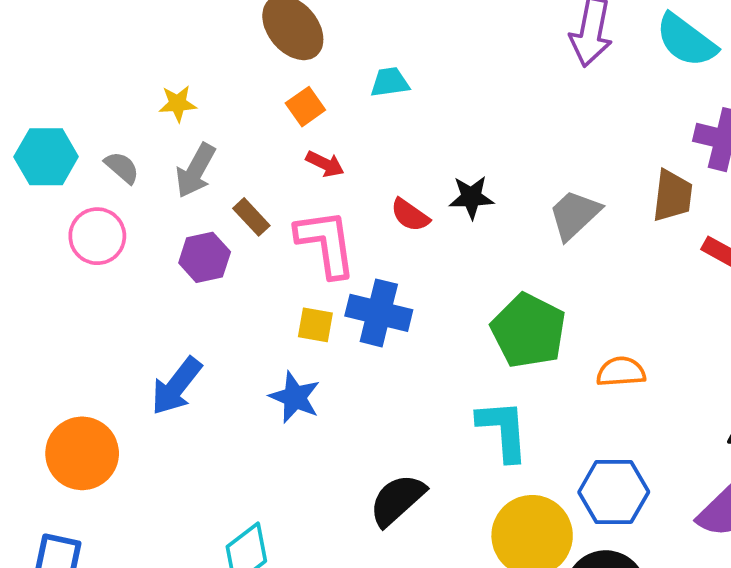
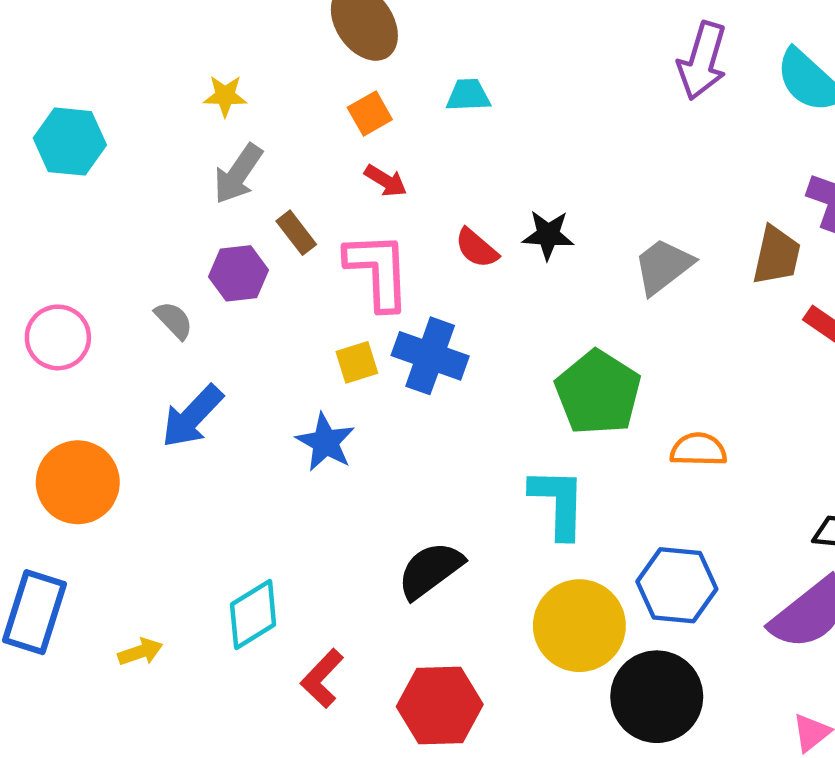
gray semicircle: (122, 167) -> (174, 320), moved
pink circle: (97, 236) -> (58, 337), moved
yellow square: (315, 325) -> (357, 362), turned -33

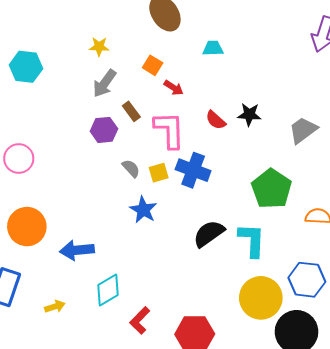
orange square: (370, 113) -> (153, 65), moved, turned -30
gray semicircle: (174, 320) -> (131, 168), moved
blue arrow: (192, 416) -> (77, 250), moved, turned 40
black semicircle: (430, 570) -> (209, 234), moved

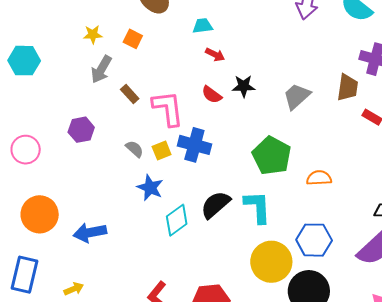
orange square: (153, 65) -> (133, 39), moved
red arrow: (174, 88) -> (215, 55), moved
purple hexagon: (104, 130) -> (81, 130), moved
cyan diamond: (108, 290) -> (177, 220), moved

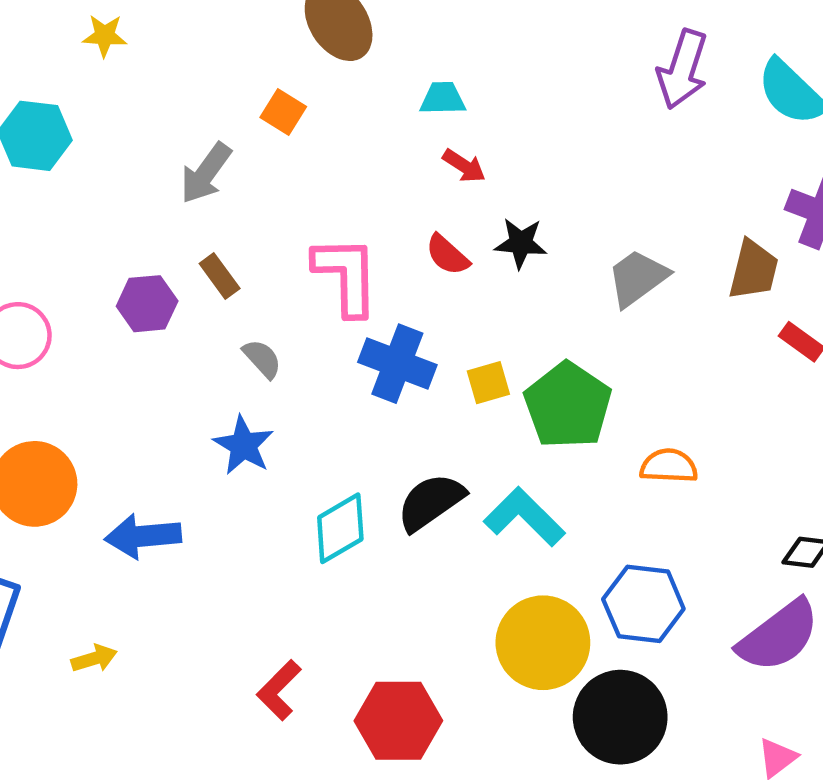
yellow star: (93, 35) -> (105, 36), moved
brown rectangle: (130, 94) -> (220, 276), moved
yellow square: (162, 150) -> (488, 383), moved
blue star: (150, 188) -> (243, 445), moved
cyan L-shape: (257, 207) -> (524, 517), turned -48

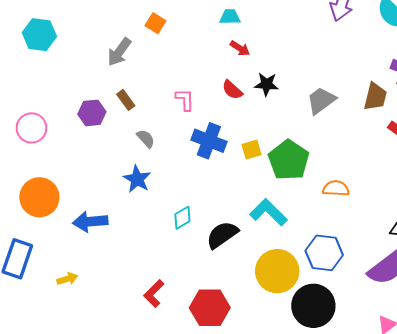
pink L-shape: (346, 276) -> (185, 100), size x0.6
black semicircle: (431, 502) -> (222, 235), moved
cyan diamond: (340, 528) -> (182, 218), size x0.7

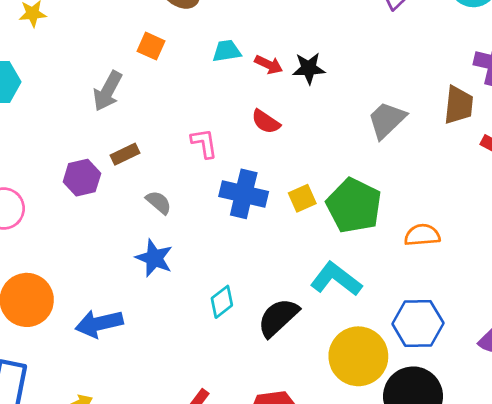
cyan trapezoid: (230, 17) -> (227, 51), moved
black star: (266, 84) -> (309, 68), moved
brown rectangle: (126, 100) -> (125, 154), turned -72

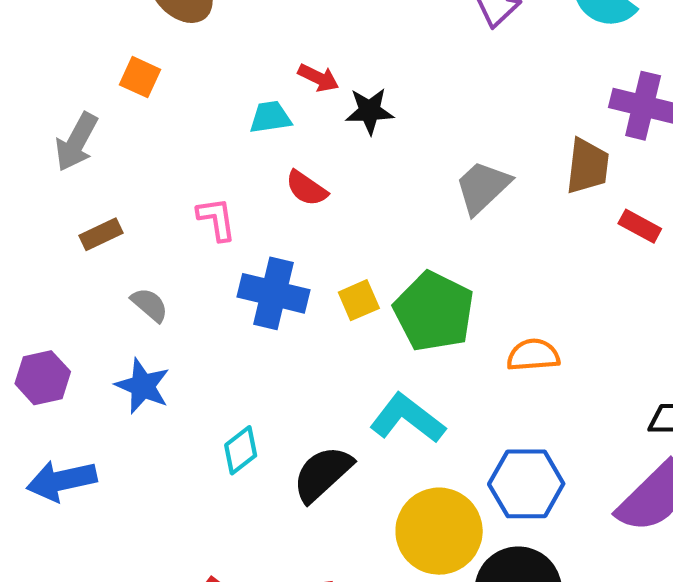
cyan trapezoid: (227, 51) -> (270, 117), moved
red arrow: (269, 65) -> (318, 78), moved
purple hexagon: (82, 178) -> (43, 378), moved

